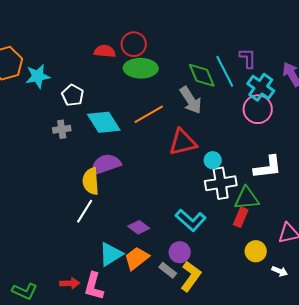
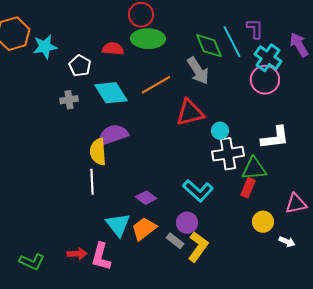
red semicircle: (105, 51) -> (113, 49), moved
white line: (85, 211) -> (92, 182), turned -35
cyan triangle: (111, 254) -> (118, 225), turned -36

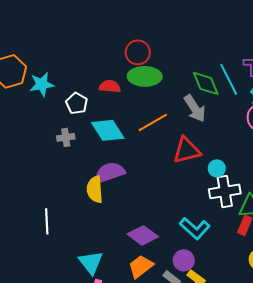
white line: (92, 182) -> (47, 221), moved
purple diamond: (146, 198) -> (143, 235), size x1.4
cyan triangle: (118, 225) -> (91, 262), moved

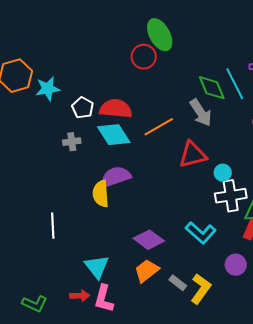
green ellipse: (145, 76) -> (160, 35), moved, turned 60
red semicircle: (110, 86) -> (116, 109), moved, size x1.5
purple circle: (184, 260) -> (236, 265), moved

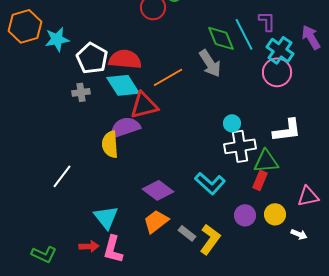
white pentagon: (83, 108) -> (92, 58), size x1.4
red triangle: (193, 155) -> (144, 105), moved
white line: (53, 226) -> (62, 176), turned 40

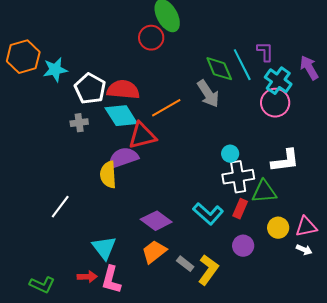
red rectangle: (260, 180) -> (240, 209), moved
yellow circle: (275, 214) -> (278, 228), moved
white arrow: (299, 234) -> (304, 250), moved

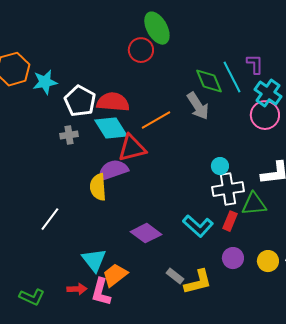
yellow circle: (278, 228) -> (268, 261), moved
orange trapezoid: (154, 252) -> (115, 275), moved
yellow L-shape: (208, 270) -> (198, 282), turned 40

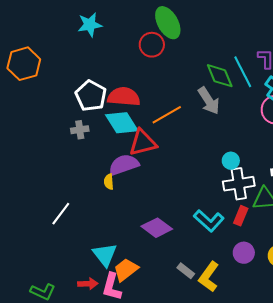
cyan star: (45, 82) -> (90, 25), moved
yellow semicircle: (98, 187) -> (109, 182), size x0.6
yellow L-shape: (198, 282) -> (209, 277), turned 140

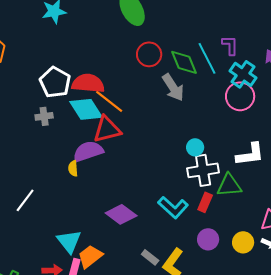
red circle: (152, 45) -> (149, 54), moved
orange line: (167, 115) -> (109, 101), moved, turned 68

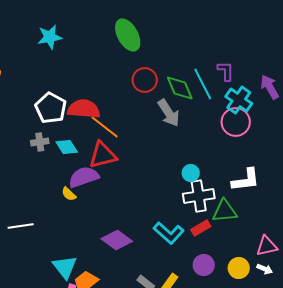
cyan diamond: (86, 109) -> (67, 147), moved, size x0.7
yellow semicircle: (73, 168) -> (69, 194), turned -42
white line: (25, 200) -> (21, 226), turned 45
red rectangle: (205, 202) -> (201, 228), turned 36

